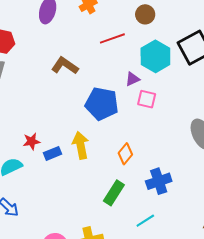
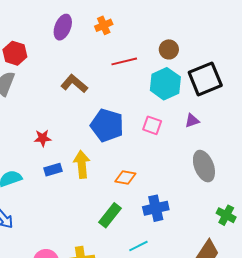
brown circle: (145, 14) -> (169, 49), moved
purple triangle: (132, 79) -> (192, 121), moved
red star: (32, 141) -> (43, 138), moved
orange diamond: (125, 154) -> (125, 178), turned 55

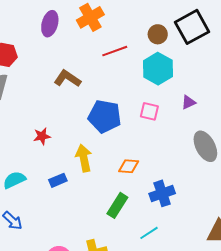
orange cross: (104, 25) -> (90, 17), size x1.5
black square: (205, 79) -> (192, 27), moved
blue rectangle: (53, 170) -> (58, 180), moved

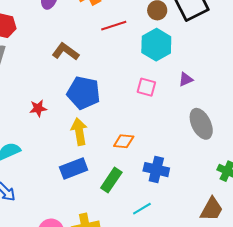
blue pentagon: (105, 116) -> (84, 93), moved
blue rectangle: (58, 180) -> (74, 168), moved, size x1.5
blue cross: (162, 193) -> (156, 170), turned 30

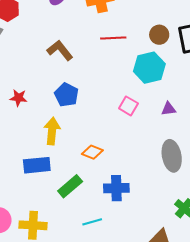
blue pentagon: (84, 93) -> (66, 95), size x0.7
blue cross: (156, 170) -> (116, 188), turned -30

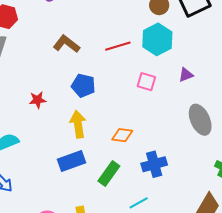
red line: (113, 38) -> (118, 46), moved

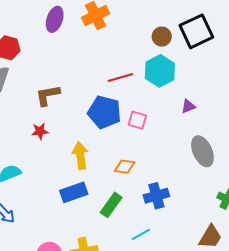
brown L-shape: (66, 44) -> (48, 95), moved, turned -48
pink square: (146, 82) -> (137, 120), moved
blue pentagon: (83, 86) -> (104, 112), moved, size x1.4

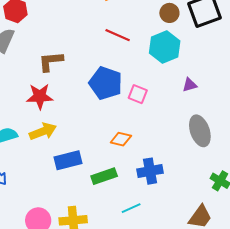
red line: (120, 78) -> (118, 35), moved, turned 35
red star: (40, 131) -> (40, 96), size x1.5
yellow arrow: (80, 156) -> (43, 131), moved, turned 72
green rectangle: (111, 205) -> (104, 176), turned 30

